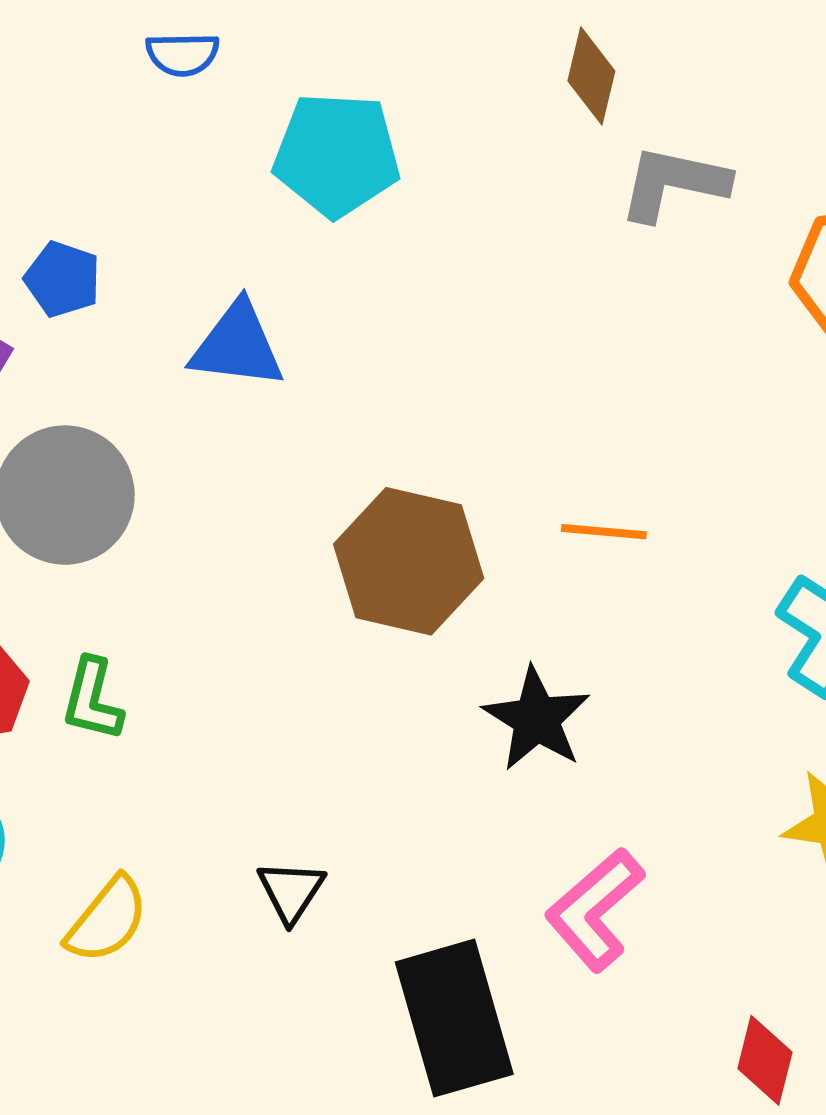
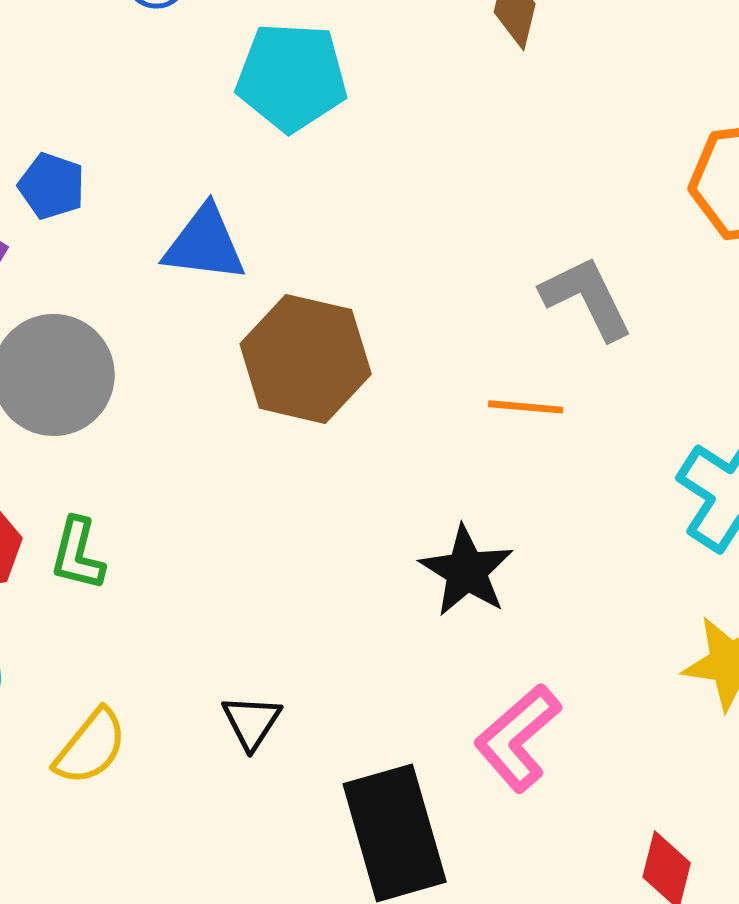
gray L-shape: (674, 183) -> (587, 298), moved, turned 52
brown hexagon: (409, 561) -> (306, 359), moved

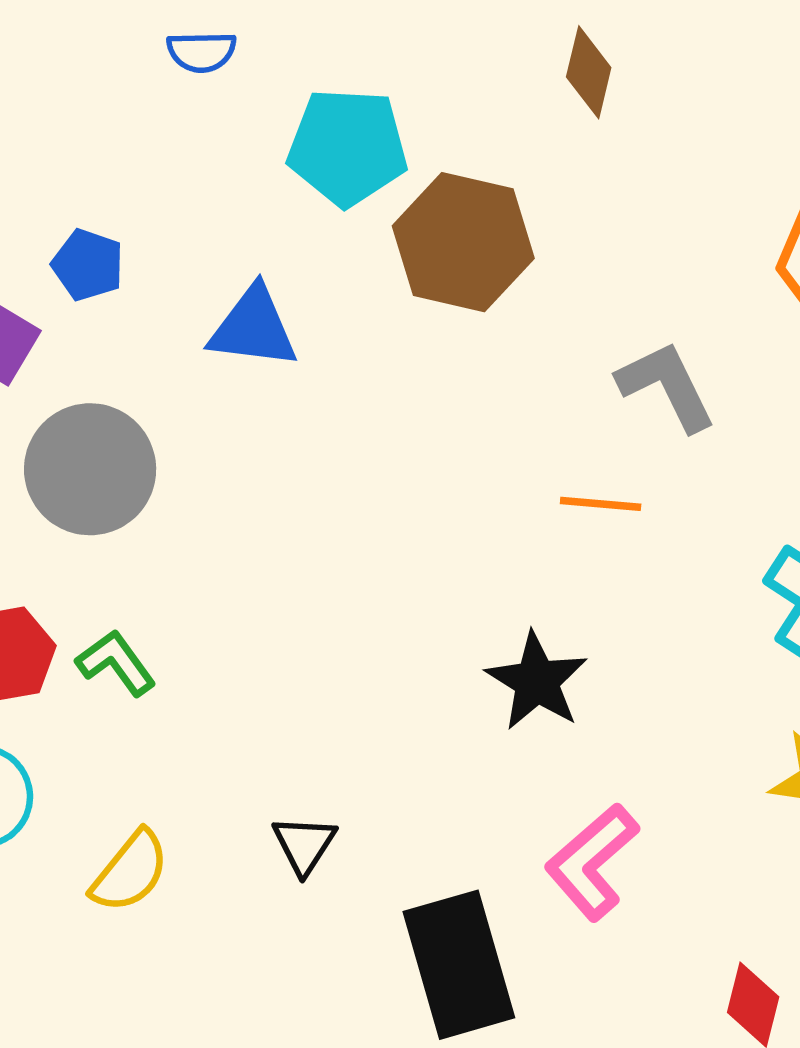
brown hexagon: (306, 359) -> (463, 242), moved
green L-shape: (78, 554) -> (116, 663), turned 130

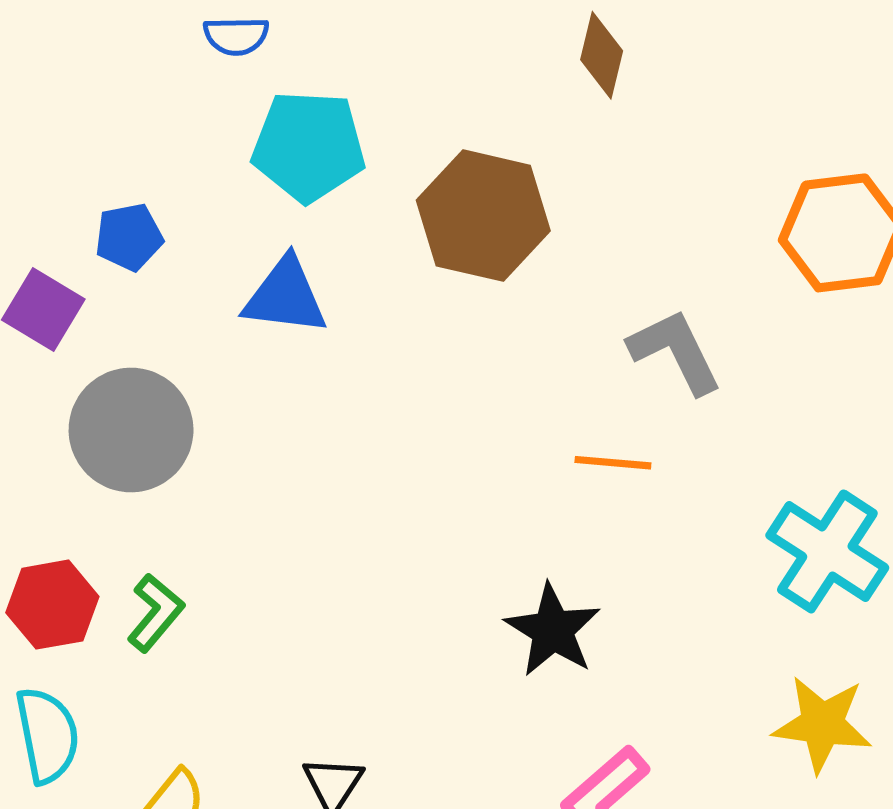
cyan pentagon: (347, 147) -> (309, 146), moved
blue pentagon: (88, 265) -> (129, 237), turned -30
green L-shape: (116, 663) -> (156, 613), turned 76

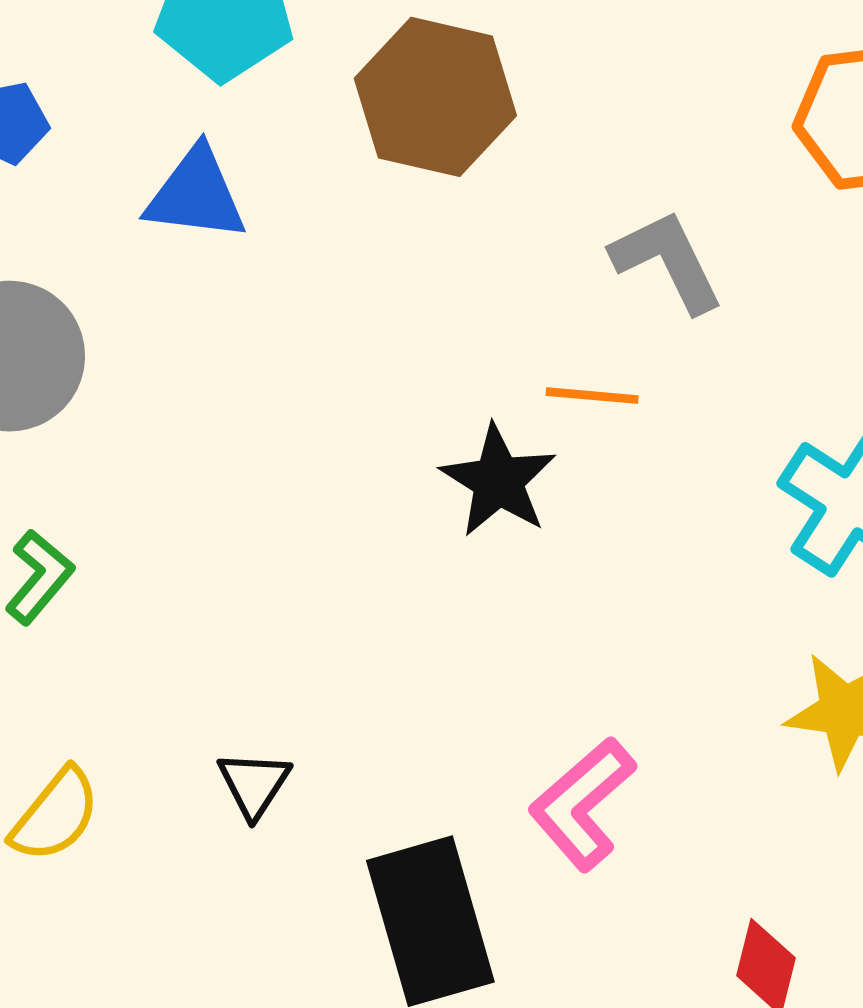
black star: (553, 630) -> (498, 481), moved

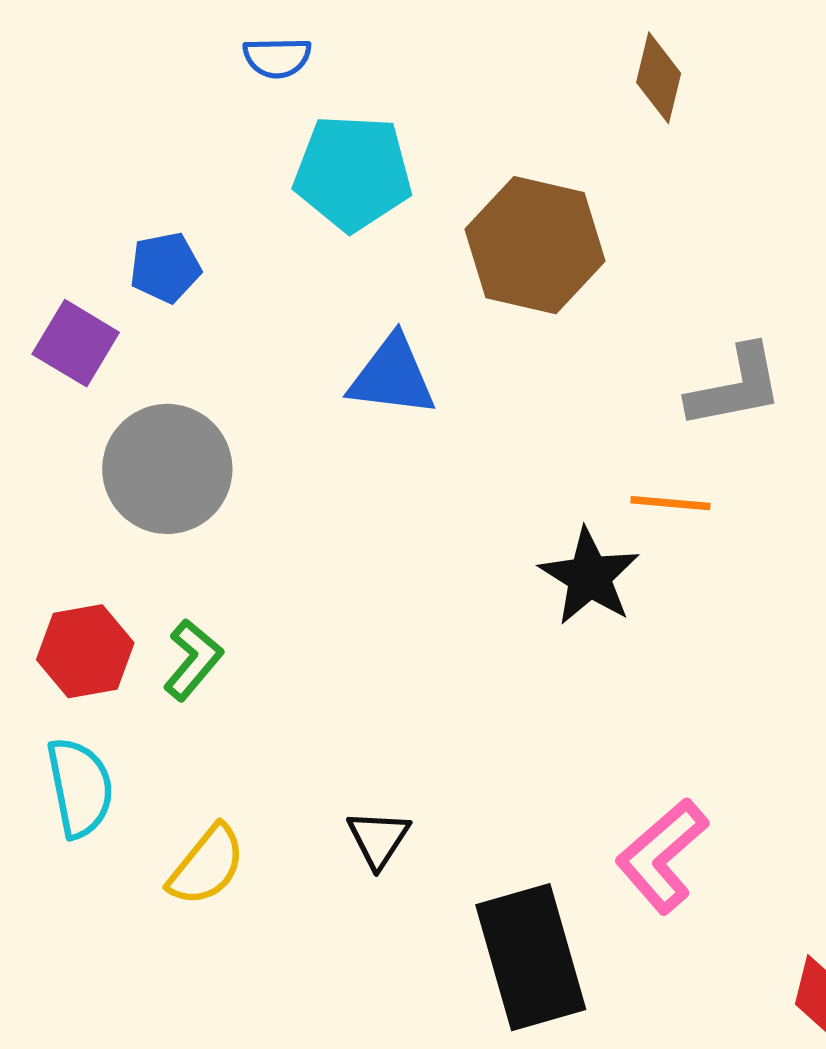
blue triangle: (196, 194) -> (392, 376), moved
gray L-shape: (667, 261) -> (735, 387), turned 105

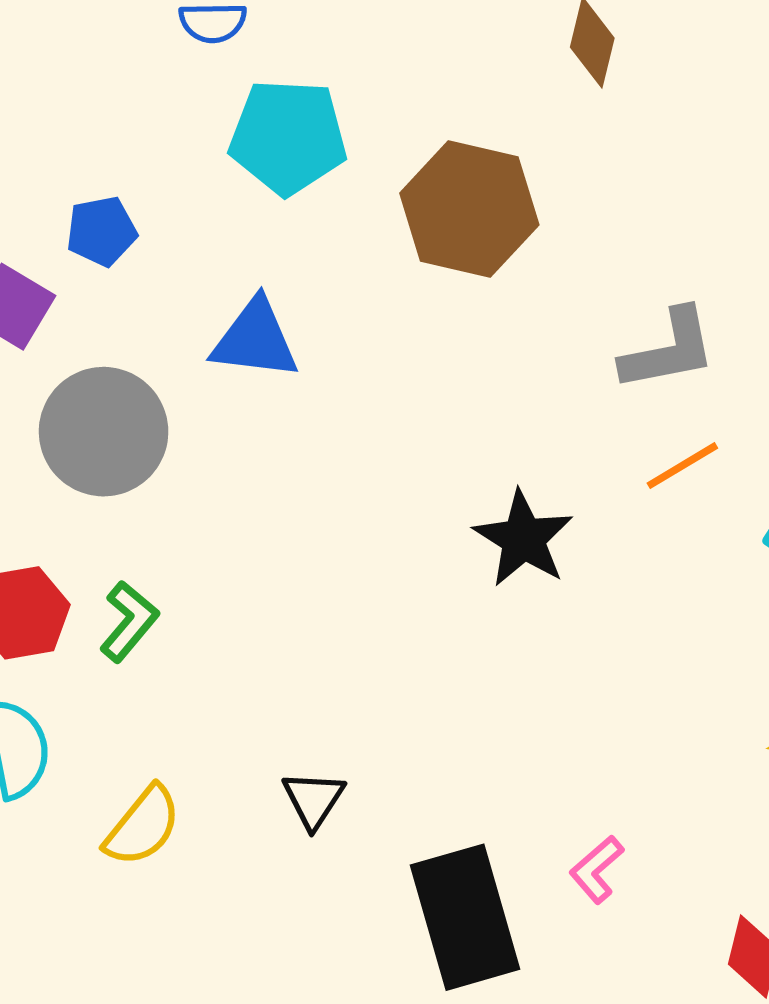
blue triangle: (392, 376) -> (255, 339), moved
orange line: (670, 503) -> (682, 466), moved, turned -36
pink L-shape: (662, 856) -> (597, 869), moved, size x0.6

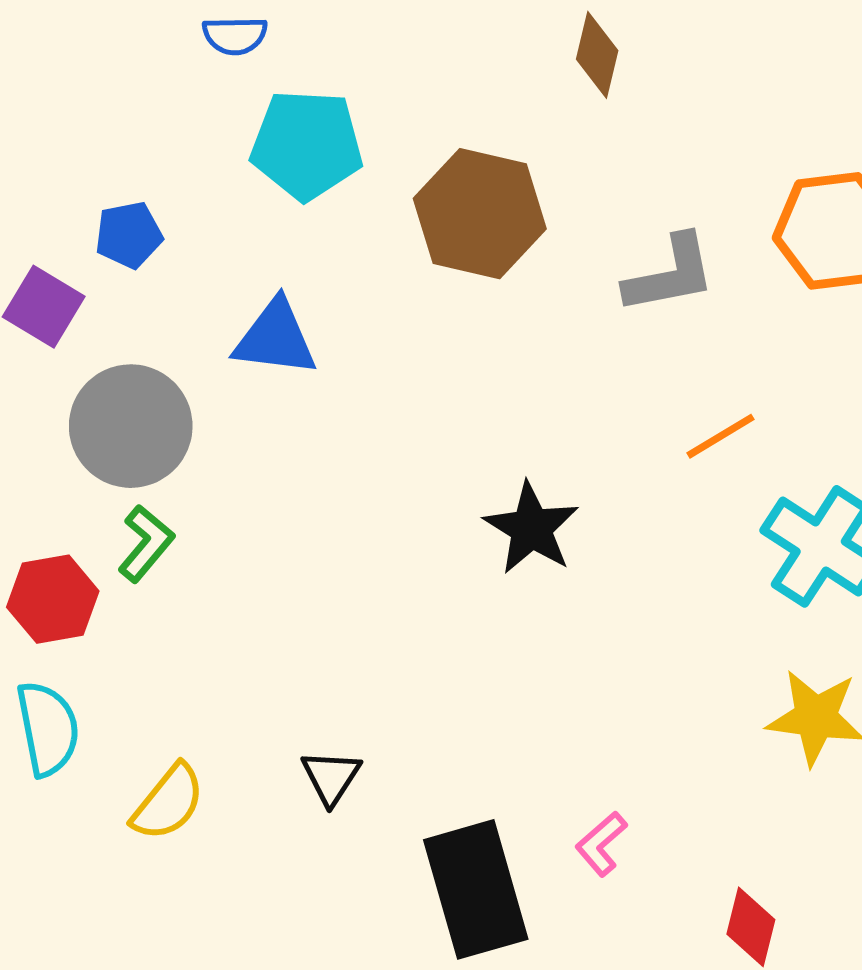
gray L-shape: (669, 350) -> (670, 274), moved
orange line: (682, 466) -> (721, 436), moved
green L-shape: (129, 621) -> (146, 543), moved

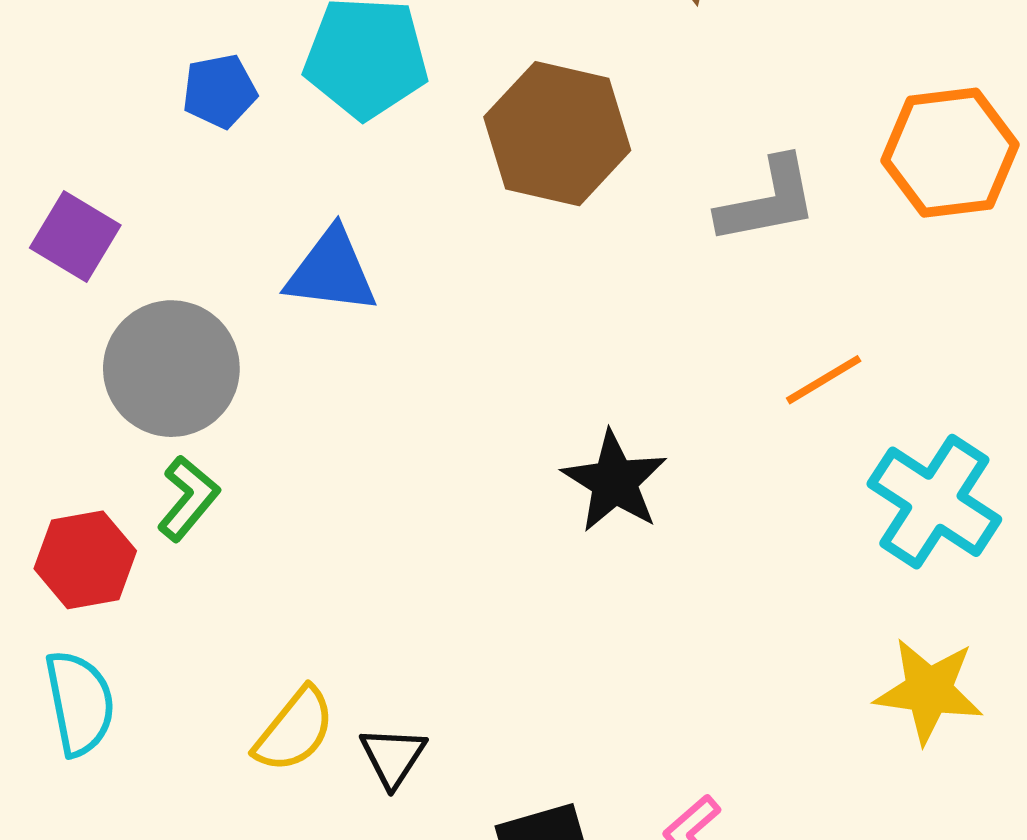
blue pentagon: (129, 235) -> (220, 91), moved
yellow semicircle: (168, 802) -> (294, 730), moved

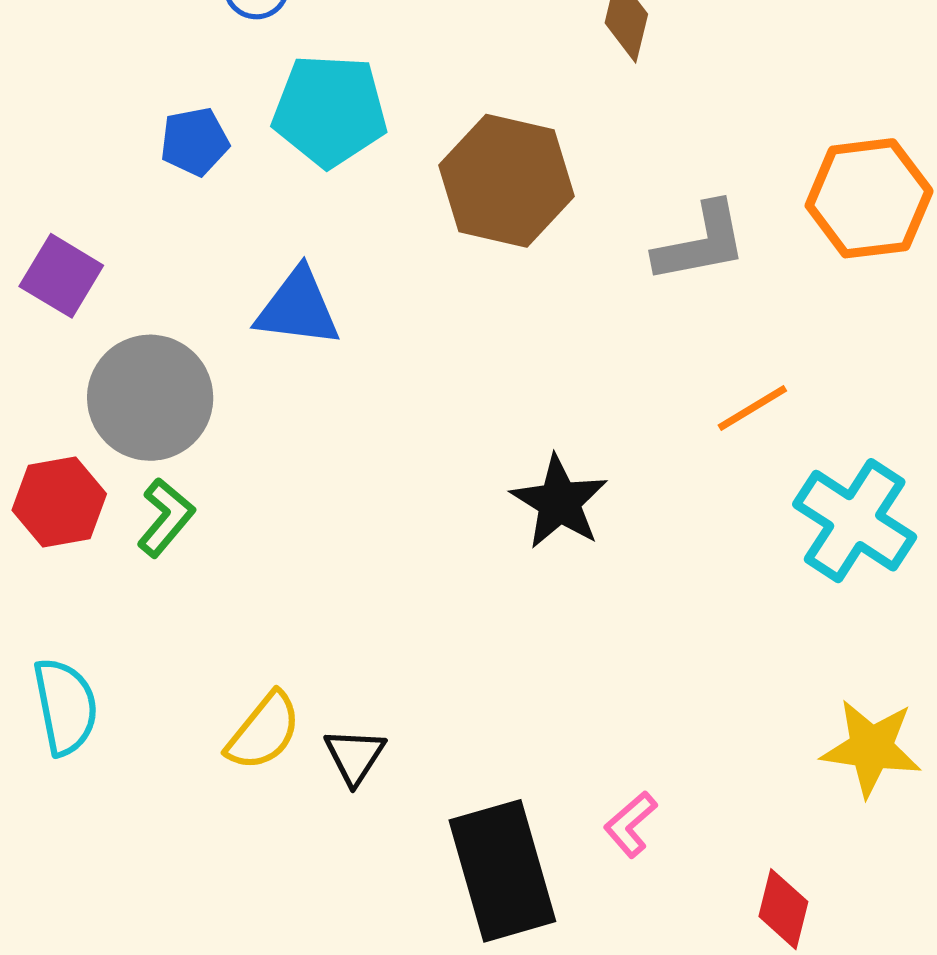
red hexagon: (85, 560) -> (59, 502), moved
yellow star: (929, 691) -> (871, 748), moved

